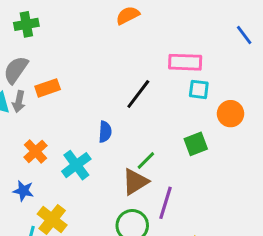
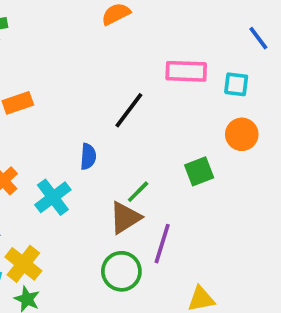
cyan square: (199, 89) -> (236, 84), moved

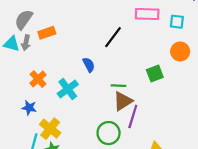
blue semicircle: (88, 157) -> (89, 65), turned -32
green line: (138, 192) -> (118, 86), turned 48
brown triangle: (125, 218) -> (123, 101), moved

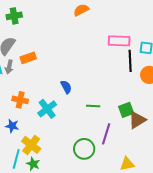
black line: (113, 37) -> (130, 61), moved, turned -40
green square: (155, 74) -> (126, 110), moved
orange cross: (38, 79) -> (20, 100), turned -35
brown triangle: (123, 101) -> (137, 120), moved

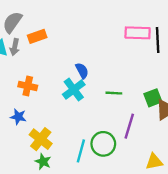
pink rectangle: (119, 41) -> (138, 33), moved
cyan cross: (47, 109) -> (74, 90), moved
cyan line: (16, 159) -> (81, 151), moved

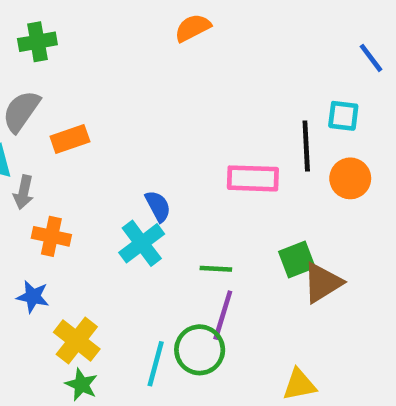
pink rectangle: (138, 33) -> (253, 178), moved
gray arrow: (15, 47) -> (24, 192), moved
green line: (114, 93) -> (216, 269), moved
purple line: (129, 126) -> (223, 315), moved

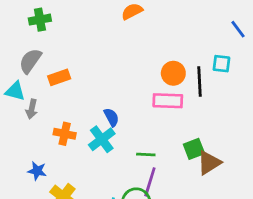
orange circle: (350, 178) -> (173, 73), moved
orange cross: (51, 236) -> (65, 134), moved

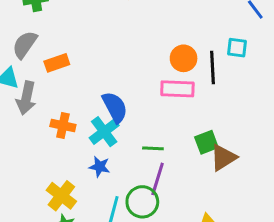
gray arrow: (32, 109) -> (26, 98), size x1.5
blue semicircle: (111, 117) -> (115, 107), size x1.5
blue star: (37, 171) -> (100, 167), moved

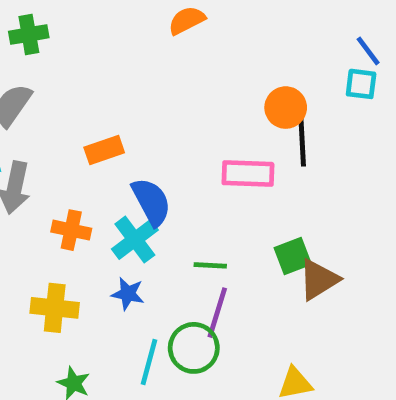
cyan square: (237, 48) -> (361, 84), moved
orange circle: (184, 58) -> (286, 108), moved
orange rectangle: (57, 63) -> (104, 150), moved
yellow cross: (61, 196) -> (55, 308), moved, turned -32

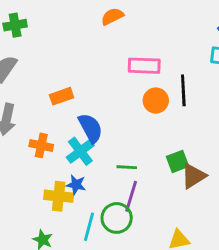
orange circle: (286, 108) -> (156, 101), moved
pink rectangle: (248, 174) -> (144, 66), moved
yellow cross: (55, 308) -> (59, 196), moved

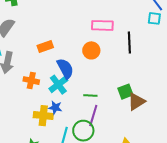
orange circle: (156, 101) -> (91, 50), moved

